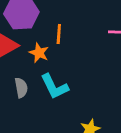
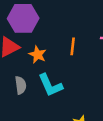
orange line: (59, 34) -> (73, 46), moved

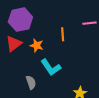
gray semicircle: (21, 85) -> (31, 82), moved

